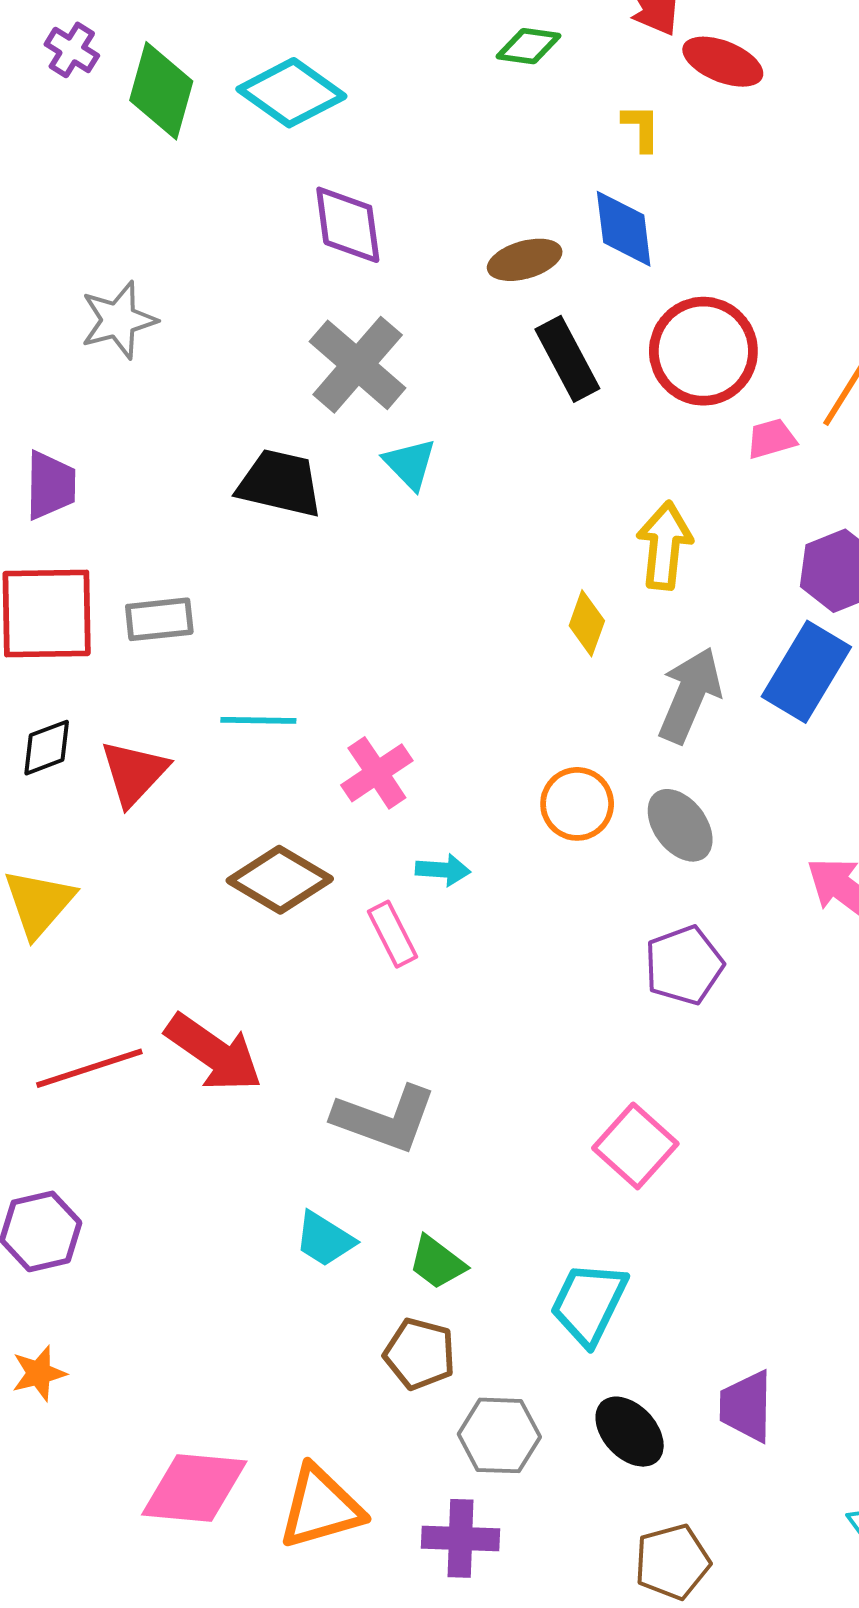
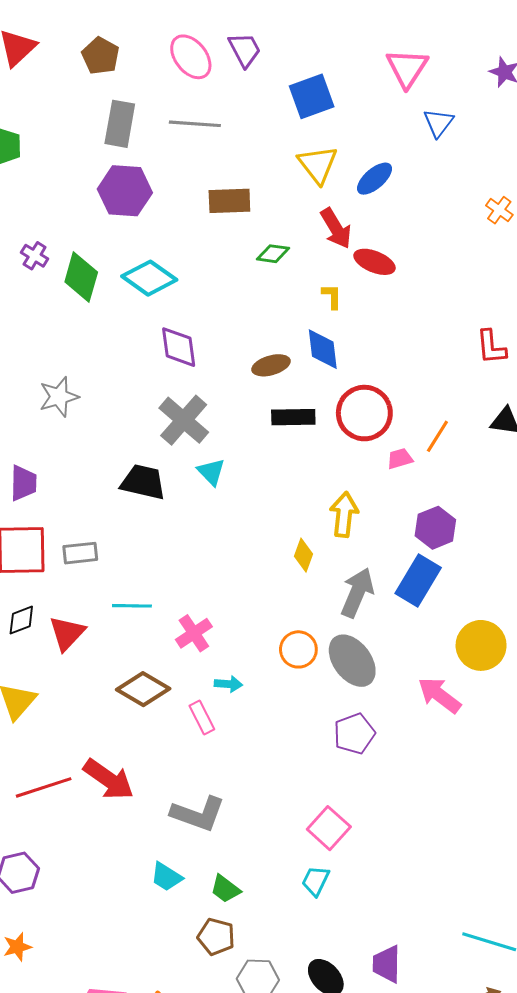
black rectangle: (567, 359) -> (293, 417), turned -63
gray ellipse: (680, 825) -> (352, 661), size x1.4
cyan trapezoid: (589, 1303) -> (316, 881), moved, size x0.7

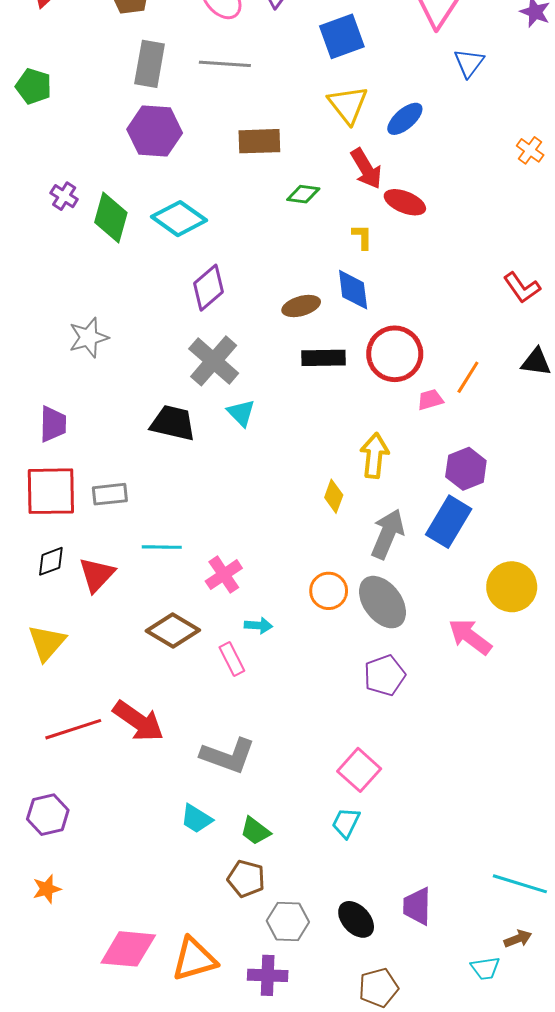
purple diamond: (179, 347) -> (209, 288), turned 57
red L-shape: (491, 347) -> (522, 288), turned -30

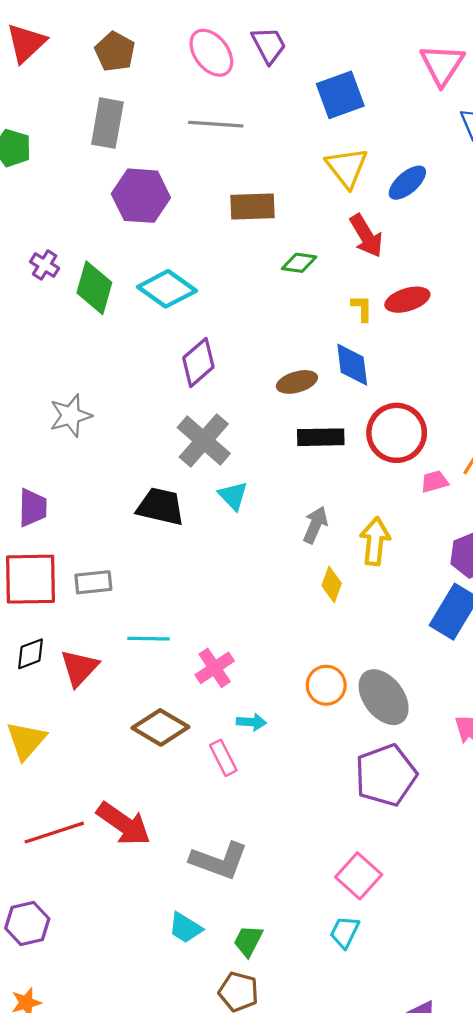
gray rectangle: (150, 64) -> (107, 123), moved
red ellipse: (405, 202) -> (407, 300), moved, turned -39
gray arrow: (388, 534) -> (315, 525), moved, size x0.7
purple pentagon: (385, 675) -> (386, 775), size x1.4
green trapezoid: (255, 831) -> (248, 941), turned 80

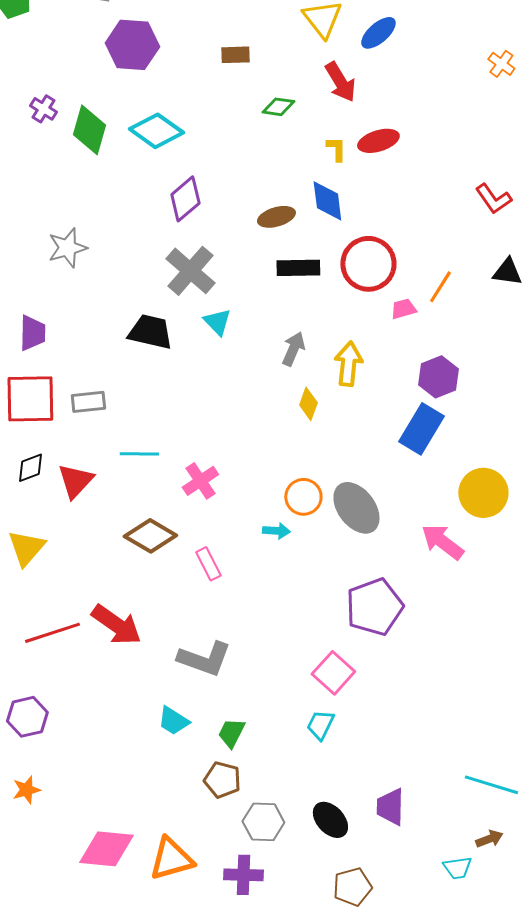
brown rectangle: (253, 206) -> (235, 55), size x0.7
cyan arrow: (251, 722) -> (276, 531), moved
purple pentagon: (386, 775) -> (374, 607), moved

